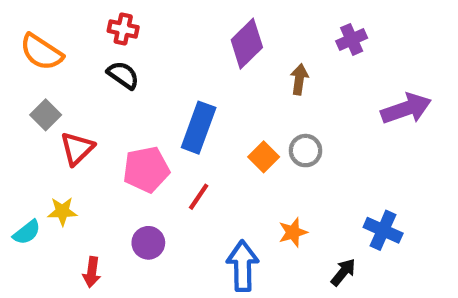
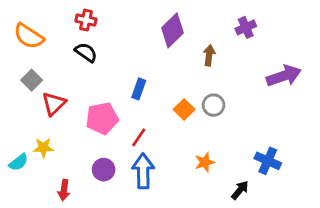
blue rectangle: (199, 128) -> (139, 89), size x0.6
blue arrow: (243, 266) -> (143, 171), moved

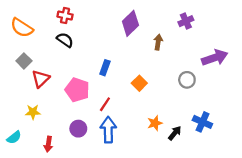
gray circle: (214, 105) -> (187, 80), moved
pink pentagon: (102, 118) -> (77, 90), turned 30
cyan semicircle: (19, 162) -> (14, 137), moved
black arrow: (240, 190) -> (175, 133), moved

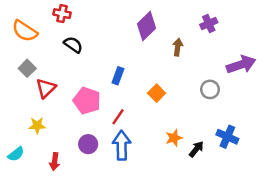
red cross: (65, 16) -> (62, 14), moved

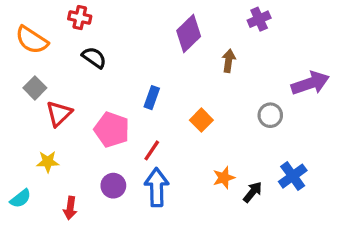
purple cross: (209, 24) -> (259, 19), moved
blue cross: (227, 137) -> (293, 176), turned 30

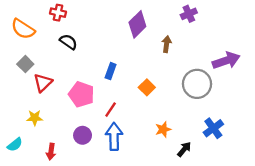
gray circle: (270, 115) -> (197, 84), size x1.6
black arrow: (253, 192) -> (184, 149), moved

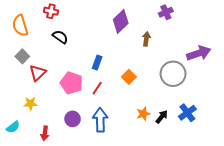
orange semicircle: (23, 29) -> (20, 26), turned 40
red line: (111, 110) -> (97, 88), moved
black arrow: (184, 149) -> (162, 117), moved

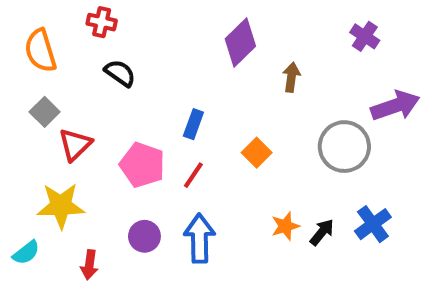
purple cross: (166, 12) -> (365, 36), moved, turned -32
yellow star: (30, 104) -> (61, 206), size x1.6

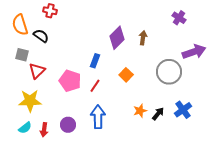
purple diamond: (240, 43) -> (117, 38), moved
black semicircle: (120, 73) -> (41, 36), moved
gray square: (45, 112) -> (22, 55), turned -32
purple circle: (144, 236) -> (68, 125), moved
cyan semicircle: (26, 253) -> (25, 128), moved

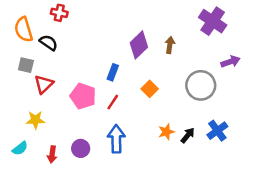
purple cross: (179, 18) -> (213, 21), size x1.6
purple arrow: (194, 52) -> (230, 62), size x0.7
yellow star: (30, 101) -> (35, 120), size x0.7
cyan semicircle: (25, 128) -> (20, 148), moved

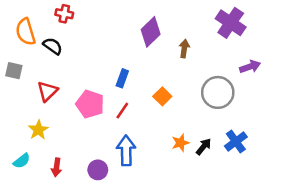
purple diamond: (139, 45) -> (151, 32), moved
gray square: (26, 65) -> (14, 71), moved
yellow star: (35, 120) -> (38, 130), turned -30
purple circle: (81, 148) -> (98, 170), moved

